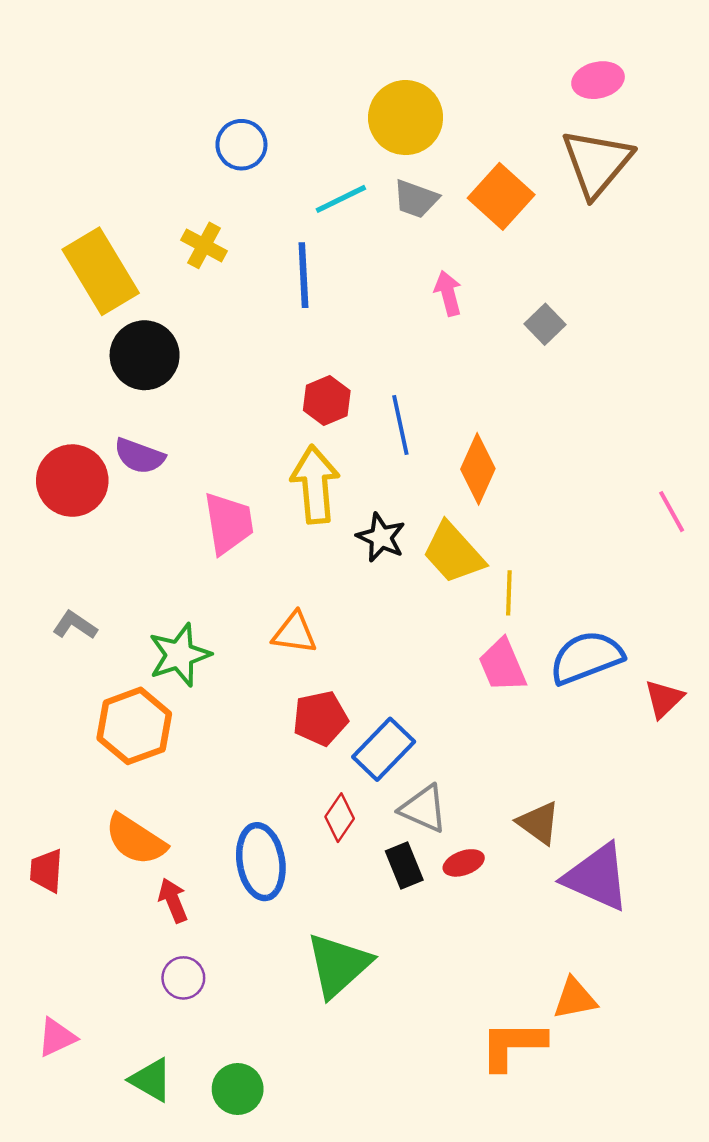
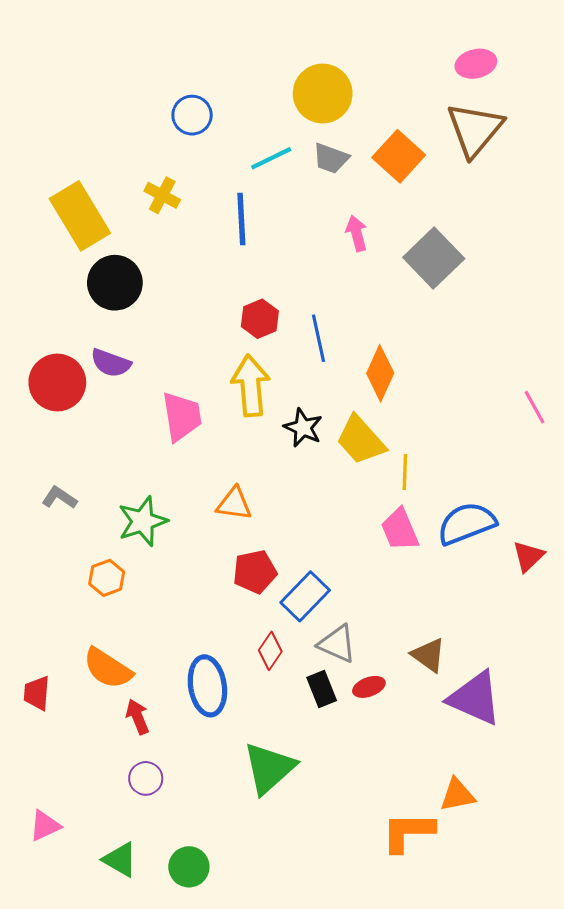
gray square: (545, 324) -> (434, 258), size x1.8
orange hexagon: (134, 726) -> (107, 578), size x0.6

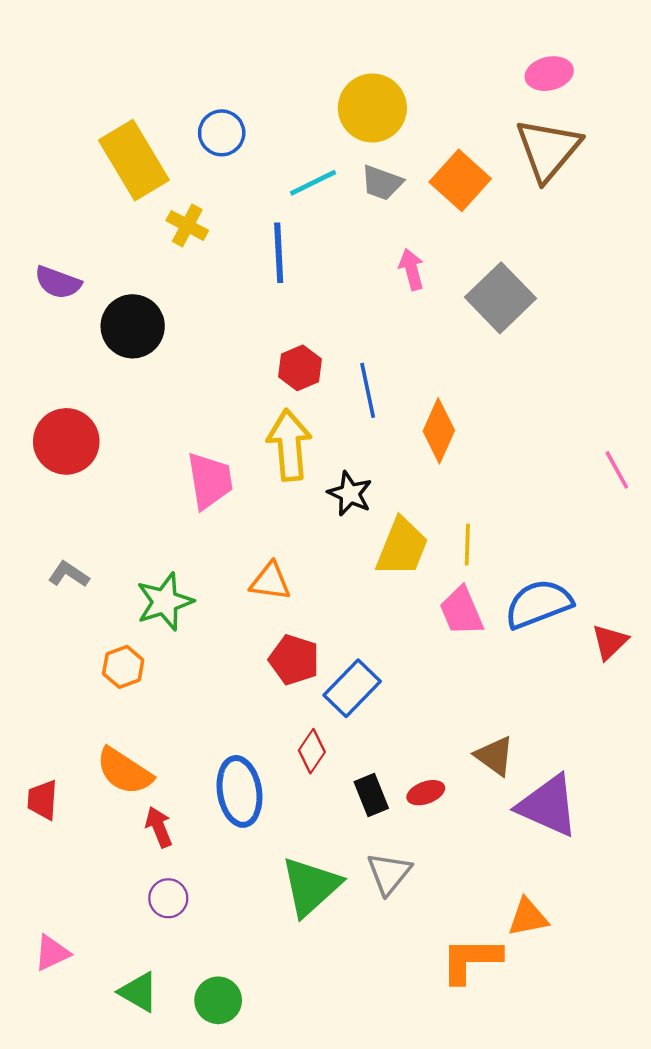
yellow rectangle: (80, 216) -> (134, 160), moved
purple semicircle: (111, 363) -> (58, 282), moved
yellow trapezoid: (361, 440) -> (402, 547), moved, turned -116
red pentagon: (255, 572) -> (294, 660), turned 30
gray triangle: (337, 644) -> (389, 873), moved, turned 45

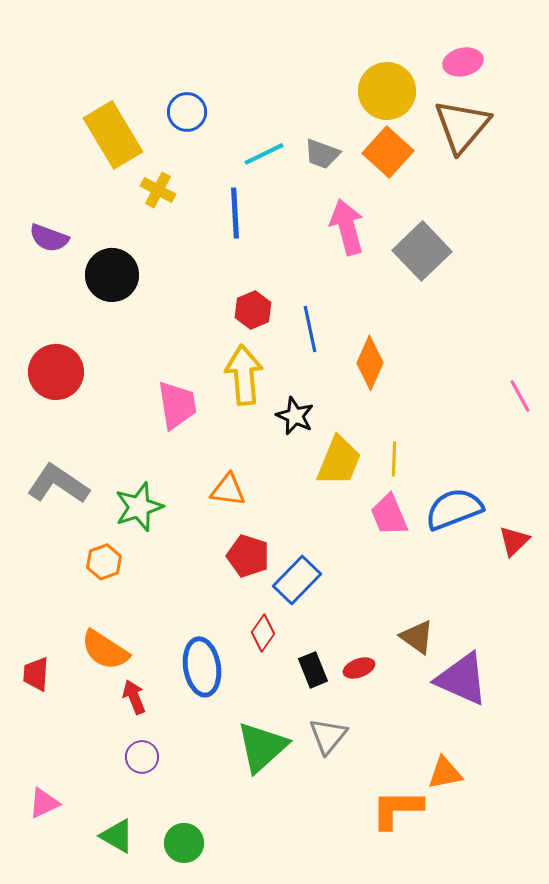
yellow circle: (372, 108) -> (387, 91), moved
pink arrow: (412, 269) -> (347, 227), size x1.6
gray L-shape: (69, 574) -> (58, 484), size x1.8

